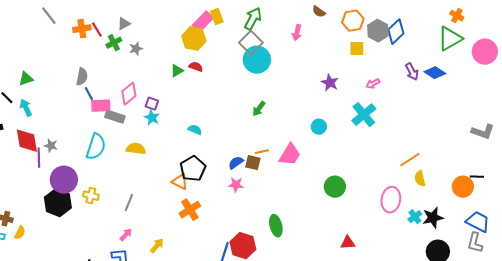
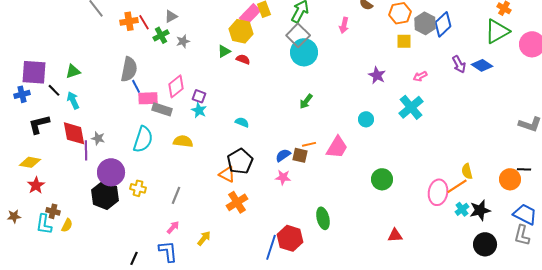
green triangle: (177, 71) -> (224, 51), moved
gray semicircle: (82, 77) -> (129, 69), size x1.4
orange line: (410, 160) -> (457, 186), moved

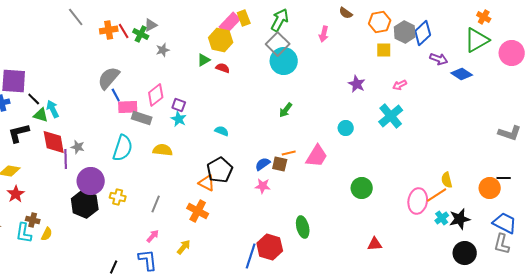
green cross: (161, 35) -> (141, 34), moved, turned -35
purple arrow: (459, 64) -> (439, 59), moved, turned -42
gray semicircle: (129, 69) -> (109, 78), turned -150
green triangle: (73, 71) -> (41, 115), moved, turned 35
orange cross: (237, 202) -> (198, 211), moved, turned -30

